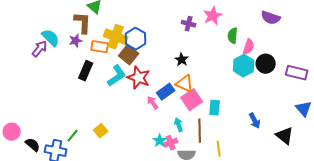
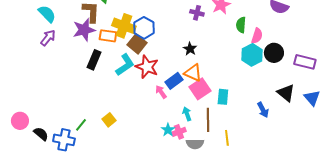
cyan semicircle: (51, 38) -> (47, 14), moved
purple star: (76, 41) -> (84, 30), size x1.6
black triangle: (285, 136) -> (286, 93), moved

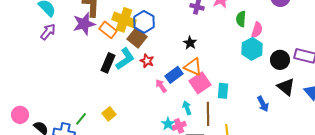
orange rectangle: (108, 36) -> (108, 30), turned 30
black circle: (274, 53) -> (280, 60), moved
black rectangle: (94, 60) -> (108, 63), moved
red star: (147, 67) -> (147, 61), size x0.6

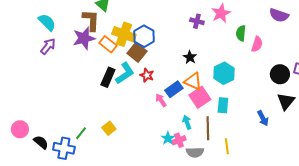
cyan hexagon: (252, 49) -> (224, 73), moved
black triangle: (286, 87) -> (286, 101), turned 30

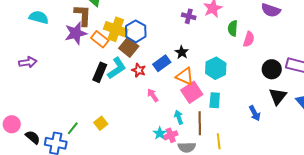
cyan semicircle: (47, 22) -> (39, 17), turned -30
purple arrow: (48, 46) -> (28, 62), moved, turned 42
blue rectangle: (174, 89) -> (162, 63), moved

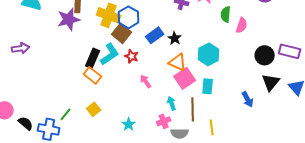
orange rectangle: (100, 39) -> (93, 75), moved
blue rectangle: (162, 63) -> (155, 35), moved
cyan star: (160, 133) -> (129, 124), moved

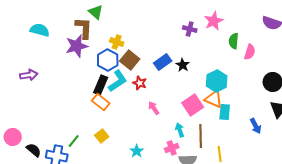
yellow cross: (109, 15) -> (117, 42), size x0.6
blue hexagon: (129, 17) -> (108, 60), moved
orange triangle: (178, 62) -> (214, 99), moved
cyan rectangle: (208, 86) -> (225, 112), moved

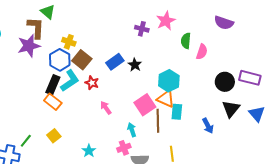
brown line: (201, 136) -> (158, 121), moved

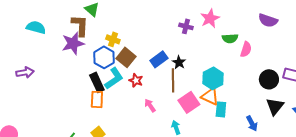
green semicircle: (186, 41) -> (230, 38), turned -98
black rectangle: (53, 85) -> (97, 82), turned -48
orange rectangle: (53, 102) -> (97, 99), turned 54
brown line: (158, 121) -> (173, 80), moved

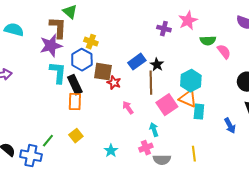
pink semicircle: (246, 49) -> (224, 52), turned -56
brown square: (126, 57) -> (103, 72), moved, turned -30
cyan L-shape: (114, 78) -> (58, 73), moved, turned -50

